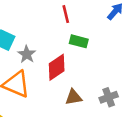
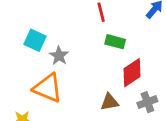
red diamond: (57, 67) -> (132, 73), moved

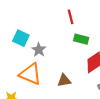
brown triangle: (110, 102) -> (64, 80), moved

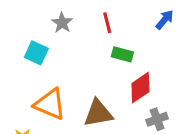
gray star: (39, 50) -> (62, 23), moved
brown triangle: (64, 80) -> (98, 113), size x1.5

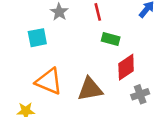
cyan square: (36, 53) -> (37, 38), turned -36

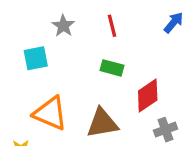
green rectangle: (111, 39) -> (112, 68), moved

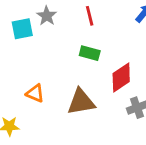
cyan square: (36, 58) -> (22, 29), moved
orange triangle: (50, 113) -> (35, 93), size x0.6

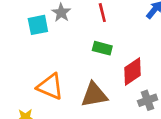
orange triangle: (35, 93) -> (50, 87), size x1.5

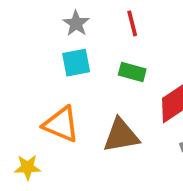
cyan square: (38, 25) -> (76, 63), moved

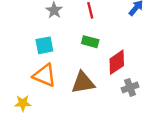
cyan square: (76, 63) -> (44, 45), moved

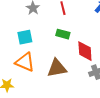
red diamond: (117, 62) -> (85, 51), turned -60

